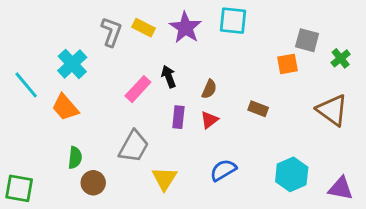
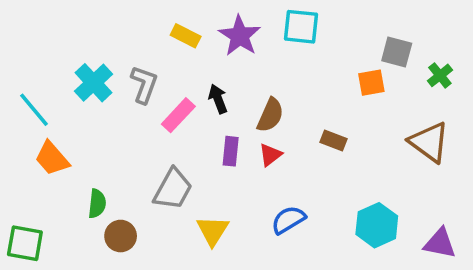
gray L-shape: (111, 32) -> (144, 84), moved
brown semicircle: (209, 89) -> (270, 115), size x1.4
orange trapezoid: (65, 107) -> (52, 158), moved

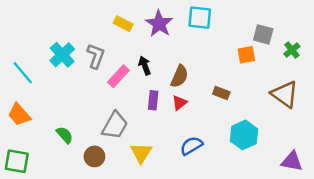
orange trapezoid: (52, 158) -> (19, 115), moved
green semicircle: (97, 204) -> (65, 135), turned -48
cyan hexagon: (377, 225) -> (244, 135), moved
brown circle: (121, 236) -> (94, 156), moved

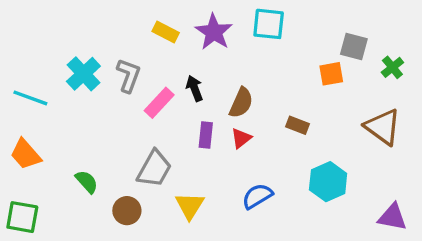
cyan line: (23, 73) -> (30, 98), turned -30

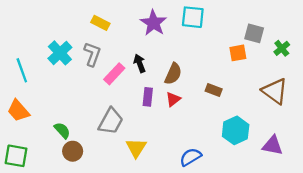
yellow rectangle: (166, 32) -> (100, 23), moved
cyan line: (30, 98) -> (22, 70), turned 50
blue semicircle: (257, 196) -> (191, 157), moved
brown circle: (127, 211) -> (73, 151), moved
purple triangle: (392, 217) -> (273, 145), moved

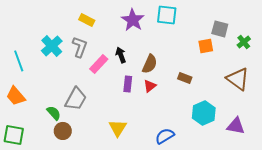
gray trapezoid: (111, 121) -> (76, 99), moved

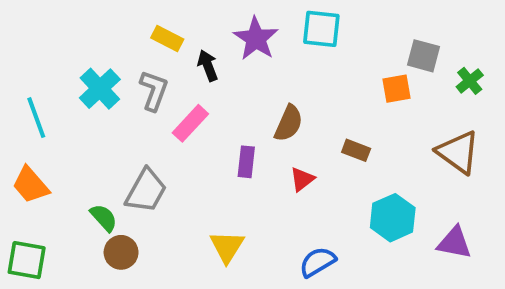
black arrow: (121, 55) -> (208, 65), moved
red triangle: (150, 86) -> (302, 179), moved

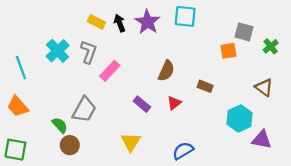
black arrow: (208, 65) -> (120, 23), moved
brown triangle: (458, 152) -> (264, 87), size x0.7
purple rectangle: (246, 162) -> (142, 104), moved, turned -56
cyan hexagon: (393, 218) -> (240, 119), moved

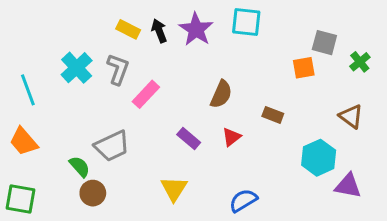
gray trapezoid: (84, 110) -> (112, 146), turned 36

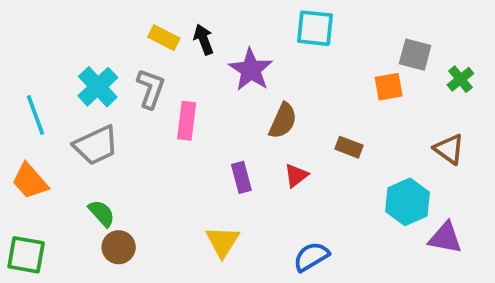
purple star: (196, 29) -> (251, 70), moved
pink rectangle: (146, 94) -> (187, 121), turned -36
purple rectangle: (189, 139) -> (241, 177), turned 35
gray trapezoid: (112, 146) -> (96, 145), moved

